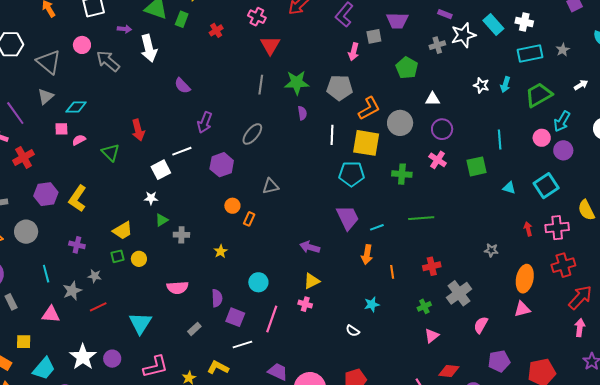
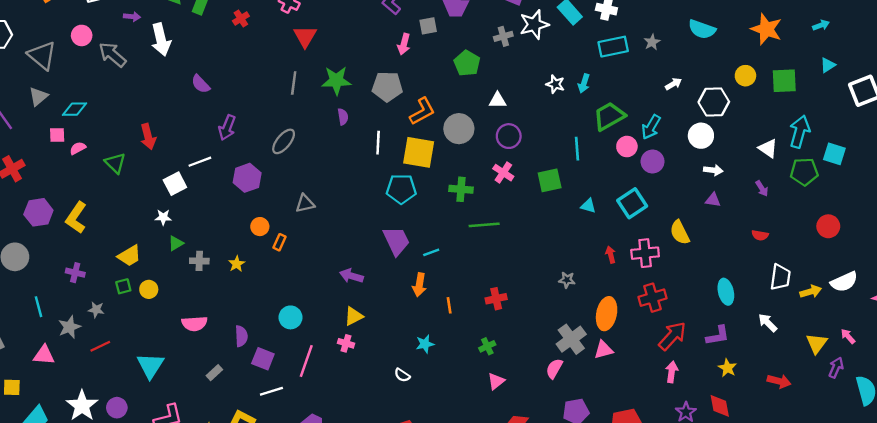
green trapezoid: (539, 95) -> (609, 116), moved
green line: (421, 218) -> (484, 225), moved
yellow star: (221, 251) -> (237, 264), moved
gray cross: (459, 293) -> (571, 339), moved

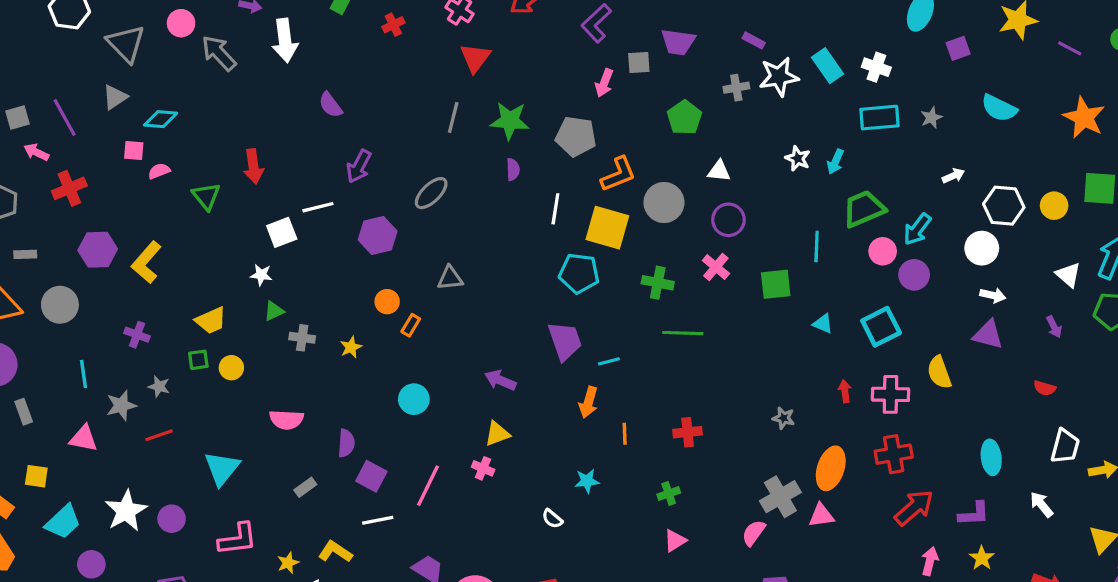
yellow circle: (745, 76) -> (1054, 206), moved
purple triangle: (713, 200) -> (988, 335), size x1.5
cyan circle: (290, 317) -> (414, 399), moved
pink arrow: (672, 372) -> (930, 561), moved

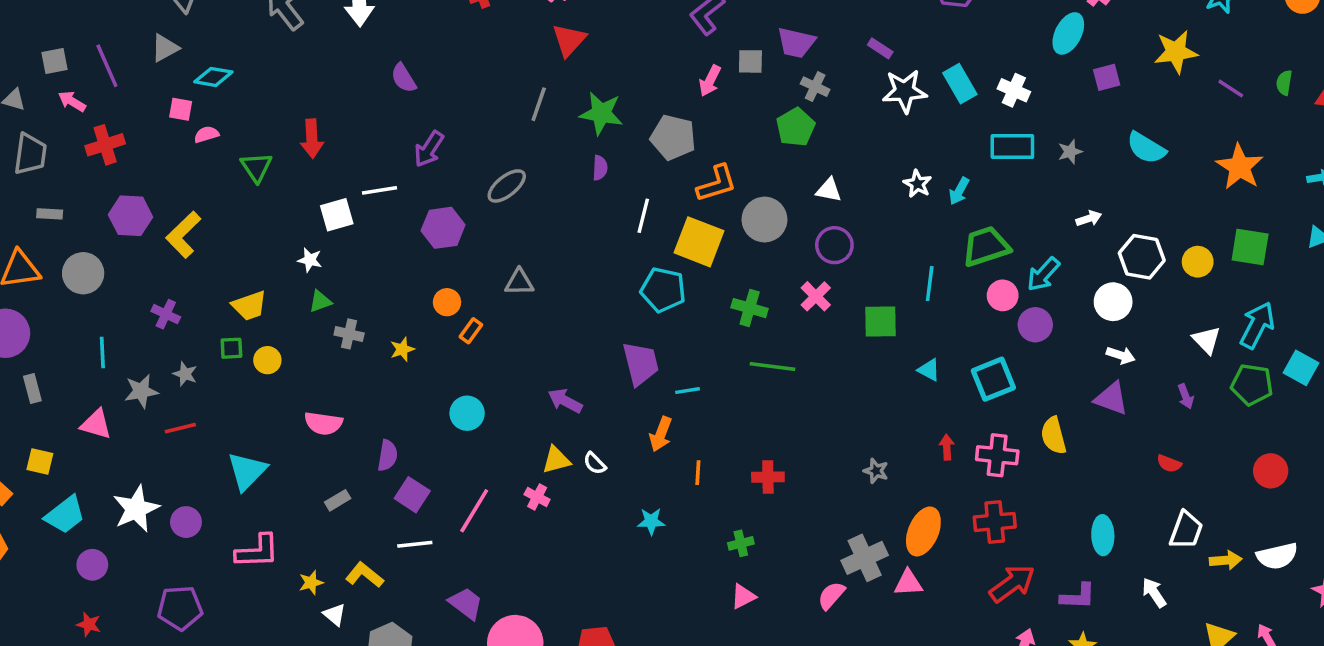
gray cross: (736, 88) -> (815, 87), moved, turned 30
white semicircle: (552, 519) -> (595, 463), moved

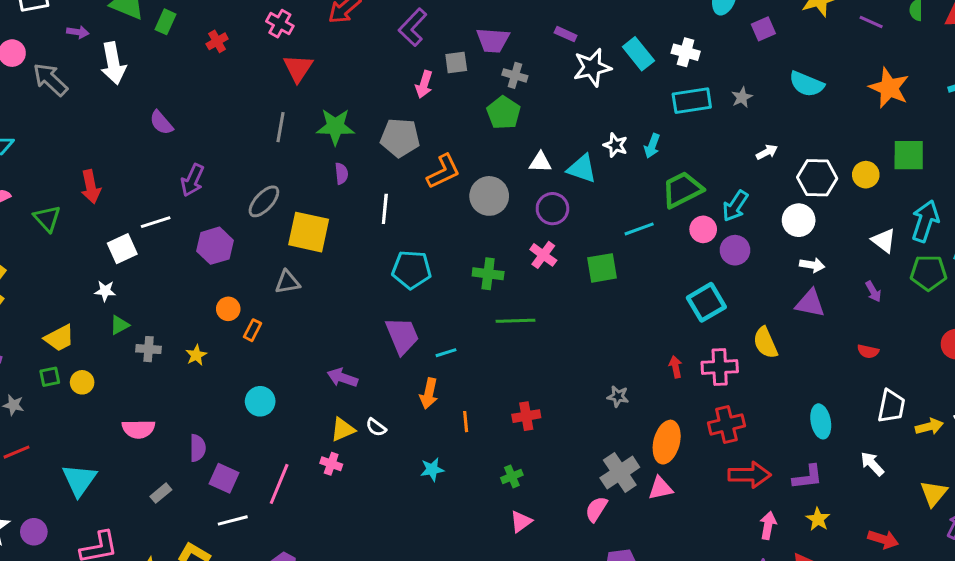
yellow square: (699, 242) -> (309, 232), moved
cyan line: (930, 284) -> (639, 229), turned 72
cyan triangle: (929, 370) -> (582, 169), moved, size x1.5
red arrow: (1012, 583) -> (750, 475), turned 45

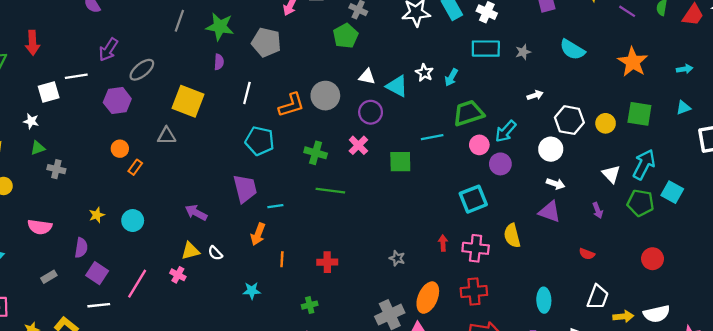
orange L-shape: (443, 171) -> (291, 105), moved
gray ellipse: (264, 201) -> (142, 70), moved
yellow star: (196, 355) -> (97, 215), moved

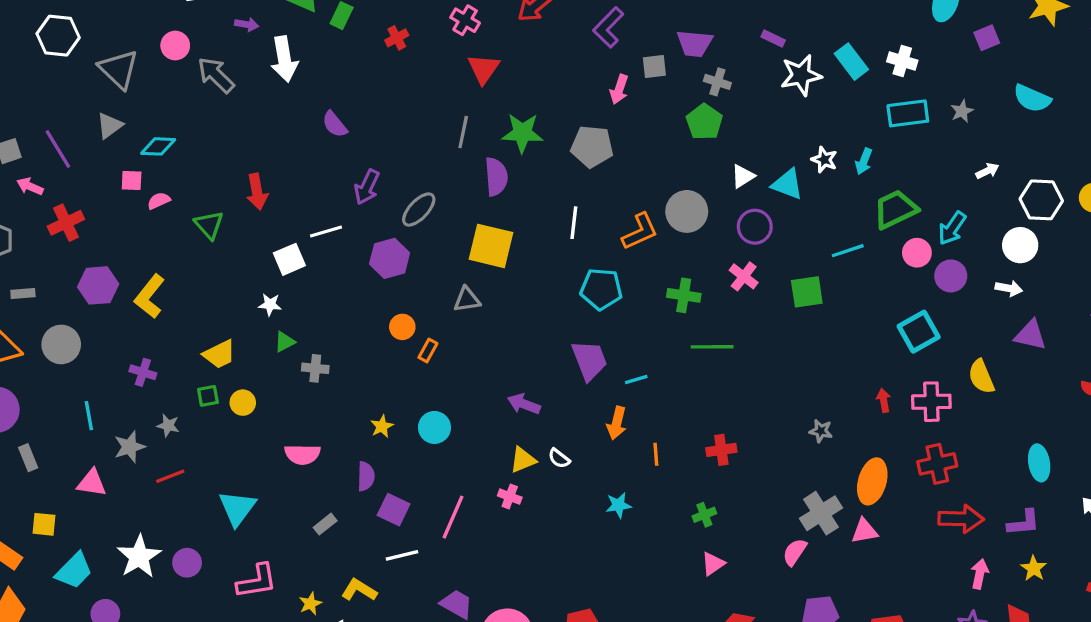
purple semicircle: (219, 62) -> (496, 177), moved, size x1.6
white triangle: (367, 77) -> (743, 176), turned -36
white arrow: (556, 184) -> (1009, 288), moved

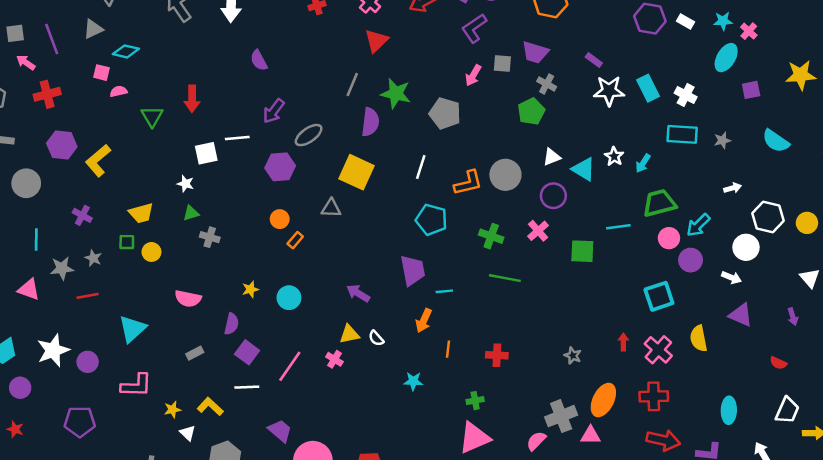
pink cross: (931, 402) -> (658, 350), turned 32
pink triangle: (713, 564) -> (474, 438), size x1.8

